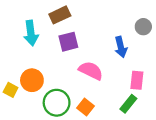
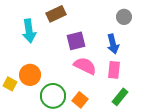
gray circle: (143, 27) -> (124, 17), moved
purple square: (68, 42) -> (76, 41), moved
pink rectangle: (137, 80) -> (114, 70), moved

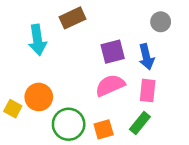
purple square: (76, 41) -> (113, 52), moved
pink semicircle: (85, 66) -> (110, 85), turned -50
green rectangle: (120, 97) -> (140, 123), moved
orange square: (80, 100) -> (104, 129), turned 35

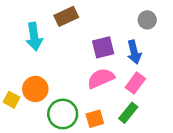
pink rectangle: (148, 91) -> (135, 83), turned 30

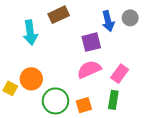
blue arrow: (134, 52) -> (108, 21), moved
green rectangle: (128, 113) -> (113, 100), turned -30

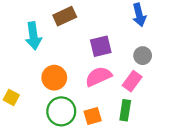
gray circle: (130, 18) -> (143, 56), moved
blue arrow: (108, 21) -> (139, 15), moved
orange circle: (31, 79) -> (54, 78), moved

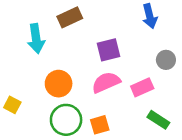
gray circle: (143, 56) -> (166, 60), moved
pink rectangle: (132, 81) -> (142, 87), turned 30
green rectangle: (125, 110) -> (158, 120), moved, turned -66

